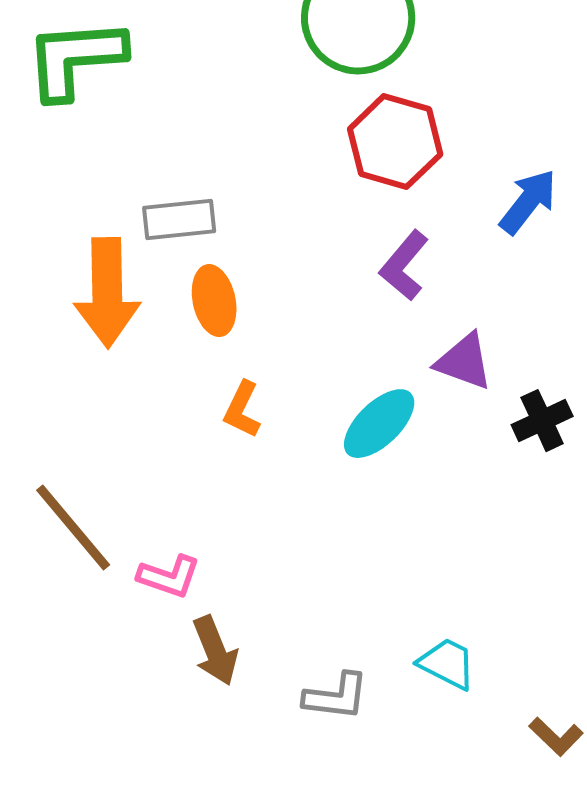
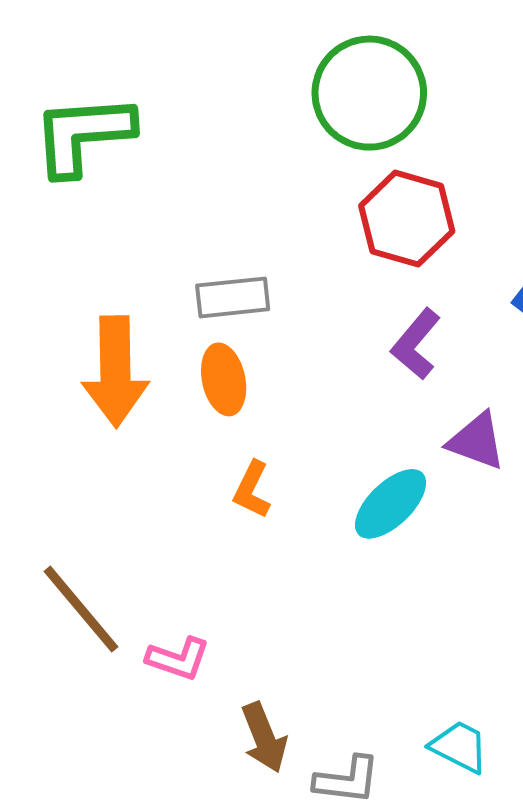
gray rectangle: (179, 220) -> (233, 297), moved
brown arrow: (215, 651) -> (264, 738), moved

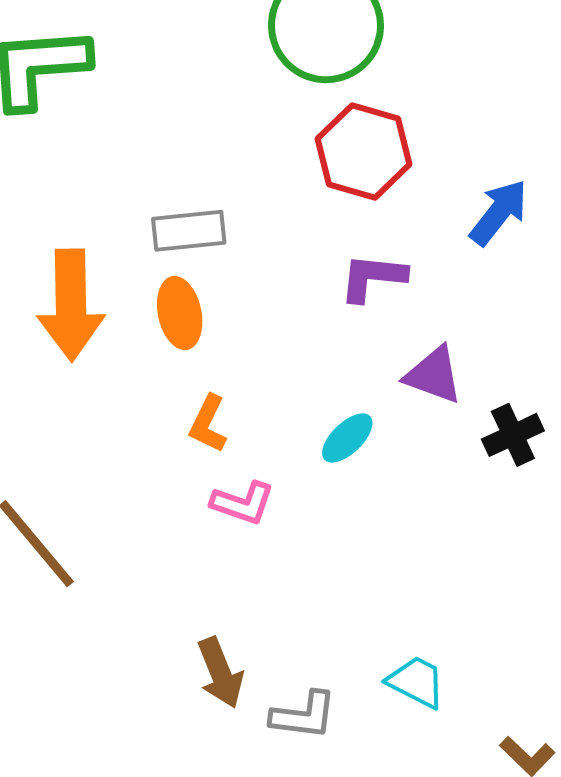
purple L-shape: (416, 344) -> (373, 277), turned 56
cyan ellipse: (391, 504) -> (347, 438), size x0.7
pink L-shape: (178, 659) -> (243, 503), moved

